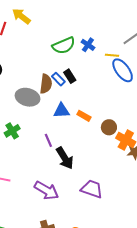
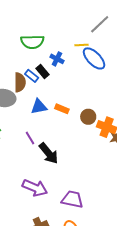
green semicircle: (64, 45) -> (32, 42), turned 30
blue cross: (88, 45) -> (57, 59), moved
purple trapezoid: (92, 189) -> (72, 199), moved

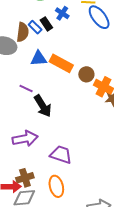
orange rectangle: (62, 109) -> (61, 63), size x1.6
purple line: (30, 138) -> (26, 89), turned -40
purple arrow: (35, 188) -> (25, 139), turned -40

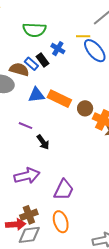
brown semicircle: (23, 32) -> (19, 69), turned -78
black arrow: (43, 106) -> (43, 142), size x0.7
purple trapezoid: (61, 155) -> (64, 190), turned 100

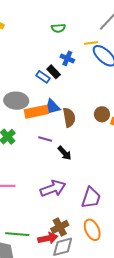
green semicircle: (34, 30) -> (58, 28), moved, size x0.6
brown semicircle: (19, 69) -> (69, 118), moved, turned 72
orange rectangle: (59, 99) -> (36, 112), moved, turned -30

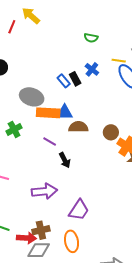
brown semicircle: (69, 118) -> (78, 127), turned -96

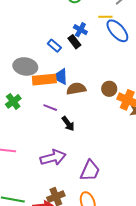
black rectangle: (75, 79) -> (74, 42), moved
blue triangle: (64, 112) -> (60, 77), turned 36

